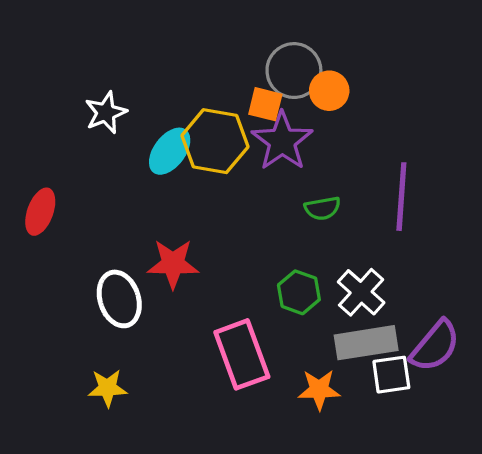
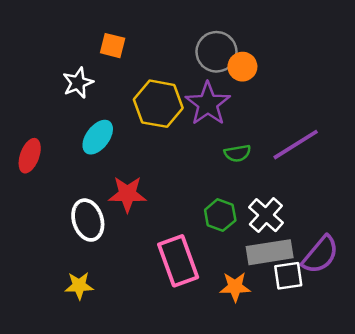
orange square: (265, 104) -> (113, 46), moved
cyan ellipse: (170, 151) -> (98, 137), moved
purple line: (401, 197) -> (296, 145), turned 54

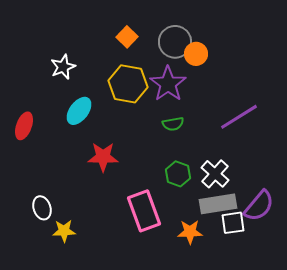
orange square: (113, 46) -> (127, 37), moved, turned 30
green semicircle: (237, 153) -> (173, 124), moved
white ellipse: (88, 220) -> (42, 208), moved, size x0.7

